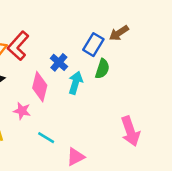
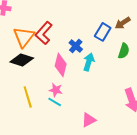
green semicircle: (102, 69) -> (124, 51), moved
pink star: (22, 111) -> (56, 90), moved
cyan line: (46, 138) -> (55, 102), moved

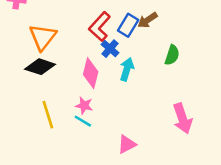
brown arrow: (123, 23) -> (148, 20), moved
blue rectangle: (103, 32) -> (128, 25), moved
red L-shape: (44, 33) -> (100, 27), moved

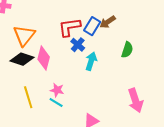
red L-shape: (100, 27) -> (69, 27), turned 40
pink diamond: (91, 73) -> (44, 58), moved

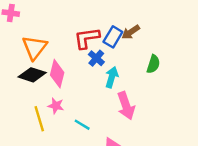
pink star: (57, 90) -> (56, 106), moved
pink arrow: (135, 100) -> (126, 106), moved
cyan line: (56, 102) -> (82, 125), moved

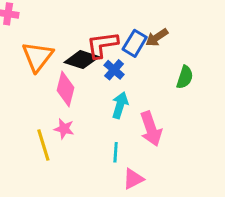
black diamond: (32, 75) -> (82, 60), moved
cyan arrow: (112, 77) -> (120, 105), moved
cyan line: (82, 125) -> (116, 152), moved, turned 63

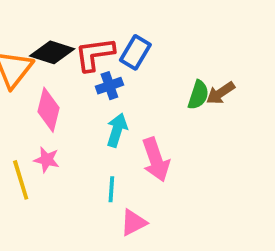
brown arrow: (157, 37) -> (220, 93), moved
black diamond: (82, 60) -> (52, 52), moved
blue cross: (114, 70) -> (109, 86), turned 30

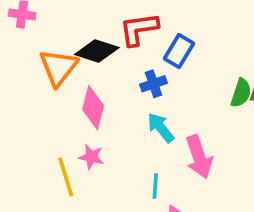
red L-shape: (95, 54) -> (139, 29), moved
cyan arrow: (117, 130) -> (161, 128), turned -56

